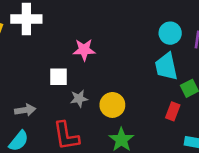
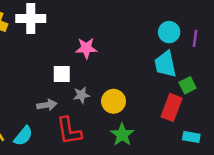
gray arrow: (25, 110) -> (47, 105), moved
red rectangle: (173, 111) -> (172, 107), size x1.5

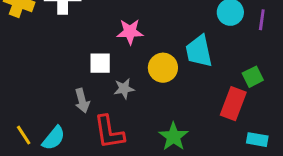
cyan trapezoid: (165, 64) -> (199, 51), moved
yellow circle: (114, 101) -> (163, 68), moved
gray arrow: (47, 105) -> (82, 101), turned 84

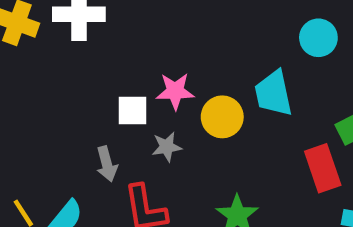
pink star: (130, 32) -> (175, 91), moved
red rectangle: (233, 104) -> (323, 168), turned -40

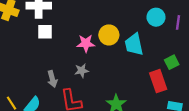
white square: (132, 110) -> (45, 32), moved
yellow circle: (222, 117) -> (109, 35), moved

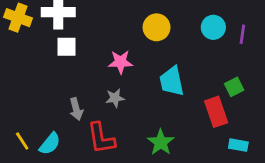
yellow circle: (109, 35) -> (157, 27), moved
cyan trapezoid: (134, 44) -> (172, 81), moved

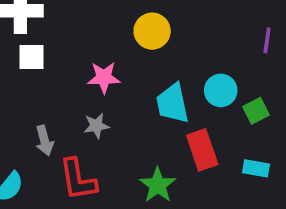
cyan circle: (213, 27) -> (221, 90), moved
red rectangle: (216, 112) -> (202, 150), moved
cyan rectangle: (238, 145) -> (256, 168), moved

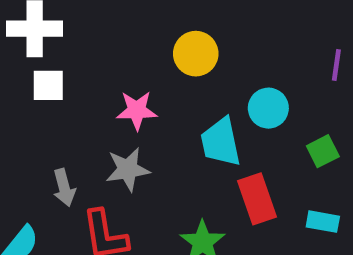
cyan circle: (221, 90) -> (268, 108), moved
gray star: (96, 126) -> (128, 169), size x1.4

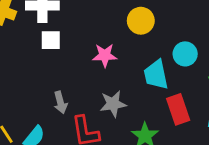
gray star: (128, 169) -> (113, 104), moved

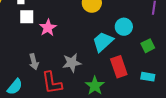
pink star: (105, 55) -> (48, 28), moved, turned -30
cyan trapezoid: (156, 75) -> (103, 42), turned 60

